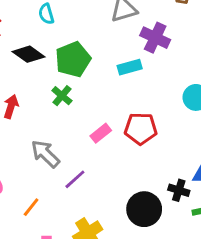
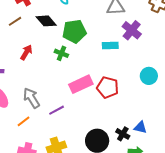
green cross: (62, 96) -> (61, 53), turned -32
pink rectangle: (101, 133) -> (81, 84), size x1.6
gray arrow: (45, 154) -> (32, 98), moved

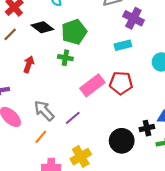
cyan rectangle: (110, 45) -> (123, 45), moved
black cross: (123, 134) -> (147, 128), turned -32

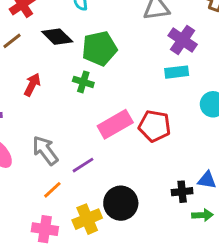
cyan rectangle: (123, 45) -> (177, 72), moved
orange line: (41, 137) -> (52, 190), moved
black circle: (122, 141) -> (121, 203), moved

